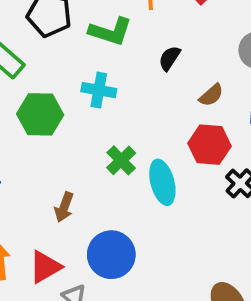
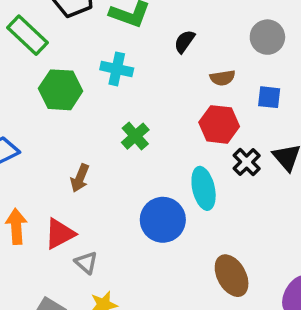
brown semicircle: (211, 95) -> (222, 78), turned 30
cyan ellipse: (162, 182) -> (204, 188), moved
blue circle: (111, 255) -> (163, 220), moved

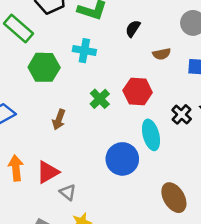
red hexagon: (219, 124) -> (138, 92), moved
brown arrow: (80, 178) -> (59, 120), moved

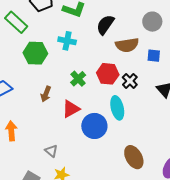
black semicircle: (133, 29) -> (105, 25), size x1.5
brown semicircle: (162, 54) -> (127, 45), size x1.6
black cross: (182, 114) -> (130, 81), moved
red triangle: (48, 172) -> (71, 109), moved

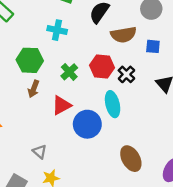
green hexagon: (35, 53) -> (30, 60), moved

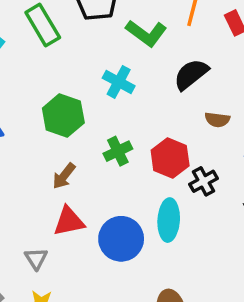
brown semicircle: (123, 35) -> (217, 120), size x0.6
brown arrow: (34, 89) -> (64, 176), moved
red triangle: (61, 105) -> (69, 221), moved

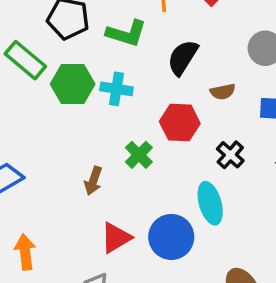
green hexagon: (63, 115) -> (73, 84), moved
red hexagon: (170, 158) -> (180, 122), moved
brown arrow: (64, 176) -> (93, 181), moved

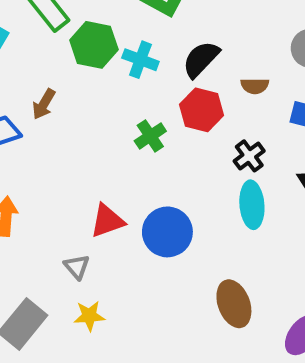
black semicircle: (183, 57) -> (201, 59), moved
brown arrow: (93, 181) -> (44, 104), moved
cyan ellipse: (210, 203) -> (252, 205), moved

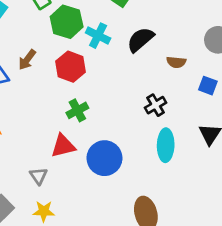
red hexagon: (202, 110) -> (71, 67), moved
green cross: (150, 136) -> (77, 110), moved
black cross: (249, 156) -> (156, 105), moved

